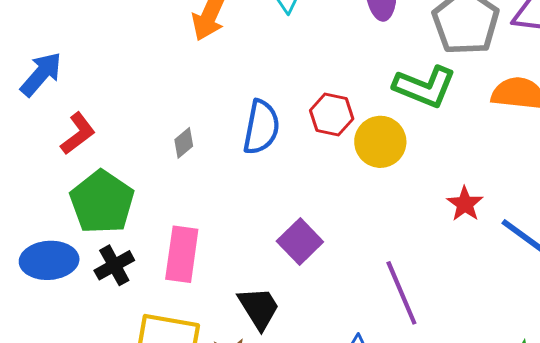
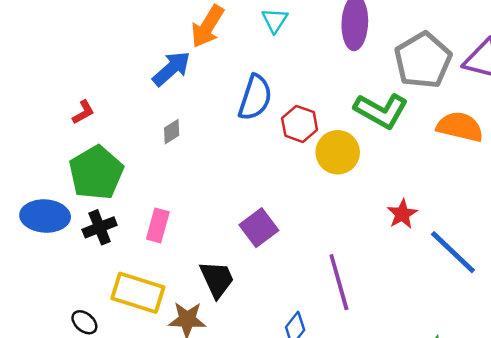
blue arrow: (41, 74) -> (171, 69), moved
blue semicircle: (261, 127) -> (255, 98), moved
red L-shape: (78, 134) -> (83, 112), size x0.7
pink rectangle: (182, 254) -> (158, 225), size x0.7

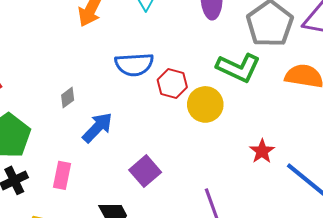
blue arrow: (171, 69) -> (97, 128), moved
blue semicircle: (255, 98) -> (134, 64), turned 72

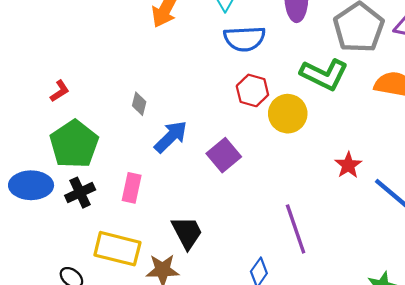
blue semicircle: (134, 64) -> (244, 39), moved
gray diamond: (68, 98) -> (139, 104), turned -40
purple square: (145, 171) -> (224, 155), moved

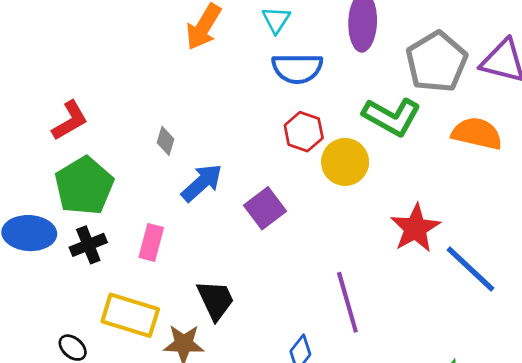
red L-shape: (60, 91) -> (70, 121), size x1.5
red star: (348, 165) -> (415, 228), size x1.5

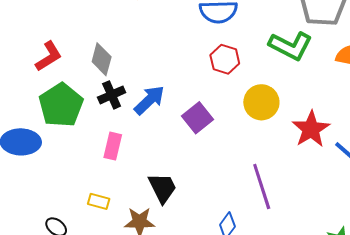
gray diamond: (165, 141) -> (102, 59), moved, size x1.5
yellow circle: (345, 162) -> (261, 102), moved
black cross: (88, 245) -> (112, 95), moved
yellow rectangle: (130, 315) -> (99, 201), size x0.5

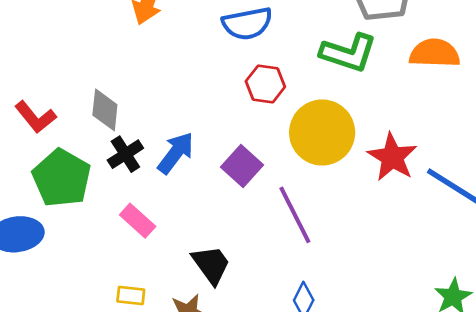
red L-shape: (49, 56) -> (35, 117), turned 92
yellow circle: (261, 102) -> (322, 133), size x1.4
pink rectangle: (113, 146) -> (138, 221), turned -52
purple line: (262, 186) -> (295, 215), moved

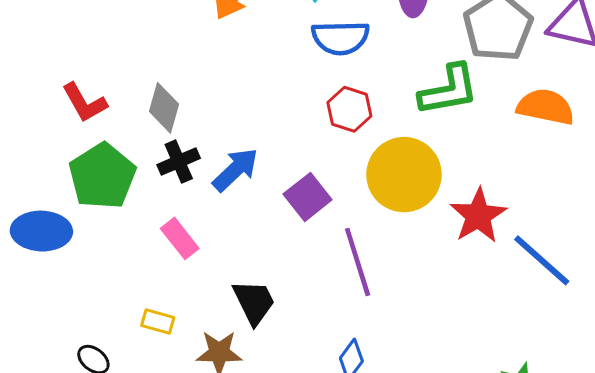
green L-shape: (348, 53) -> (449, 90), turned -38

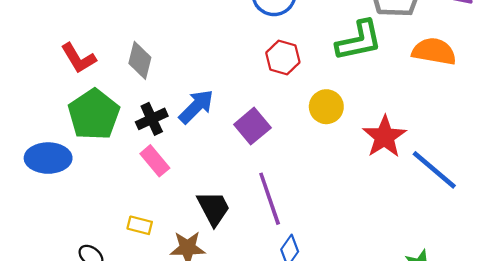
black cross: (179, 162) -> (152, 119), moved
yellow circle: (404, 175) -> (326, 107), size x0.6
purple line: (358, 262) -> (270, 199), moved

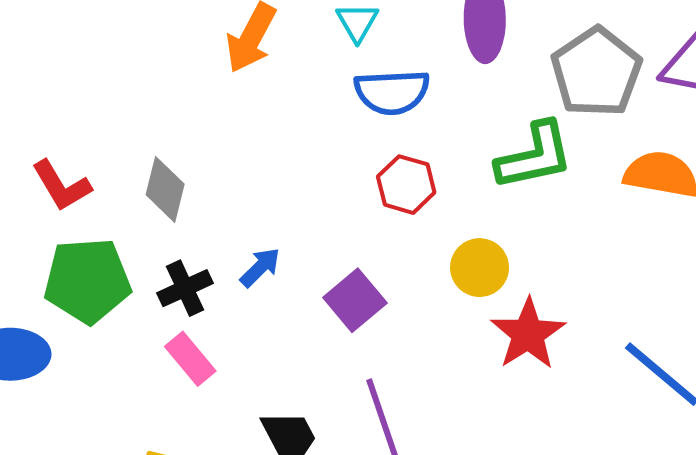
blue arrow: (196, 107) -> (260, 267), size x0.7
green pentagon: (94, 114) -> (87, 281), turned 30
red star: (384, 137) -> (528, 334), moved

